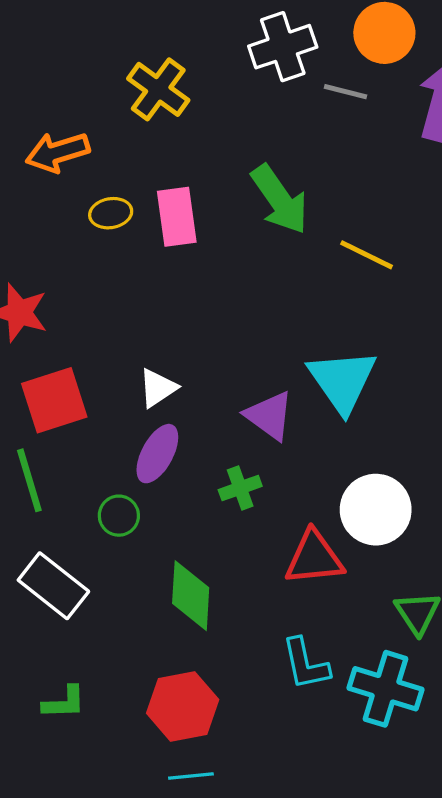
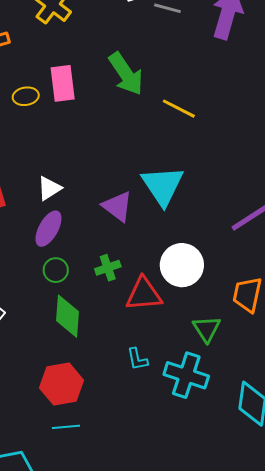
yellow ellipse: (111, 213) -> (26, 96), moved
green cross: (240, 488) -> (108, 268), moved
green circle: (119, 516) -> (56, 270), moved
cyan L-shape: (305, 664) -> (137, 359), size x0.7

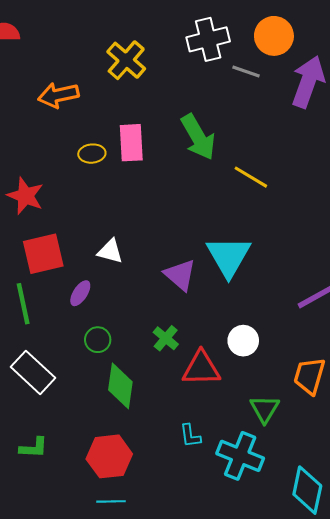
white triangle: (49, 188) -> (110, 251), turned 44
purple ellipse: (48, 229) -> (80, 293), moved, size x0.7
white circle: (182, 265) -> (243, 341), size x0.7
green cross: (108, 268) -> (166, 338), turned -35
green circle: (56, 270) -> (98, 340), moved

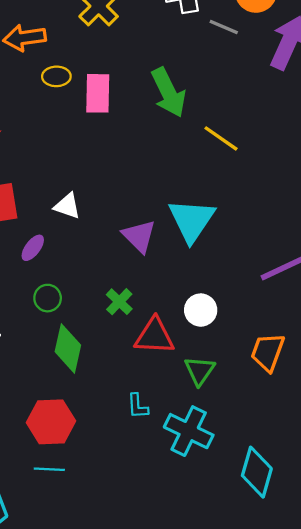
yellow ellipse: (92, 154) -> (56, 76), moved
green triangle: (265, 409) -> (200, 371), moved

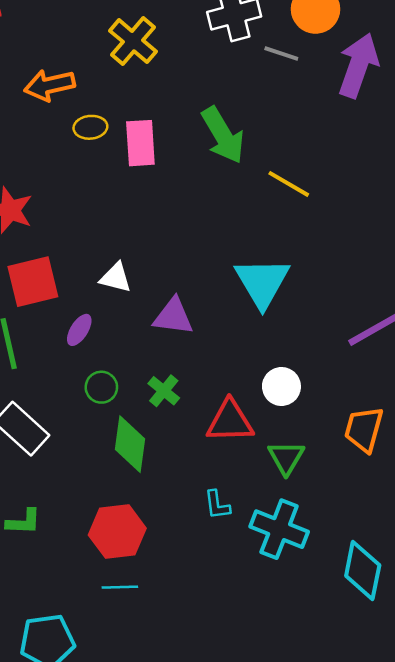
purple triangle: (139, 236) -> (173, 316), moved, turned -33
green cross: (119, 302) -> (164, 391), moved

